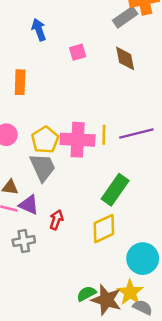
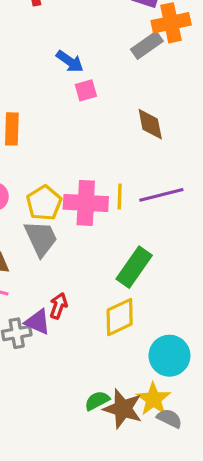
blue arrow: (39, 30) -> (70, 61), moved, turned 145
brown diamond: (125, 58) -> (150, 124), moved
purple triangle: (29, 205) -> (38, 322), moved

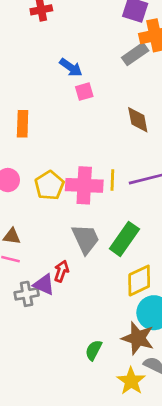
gray trapezoid: (41, 238) -> (86, 239), moved
yellow diamond: (120, 317) -> (139, 281), moved
yellow star: (153, 399) -> (131, 381), moved
green semicircle: (97, 401) -> (94, 350), turned -35
brown star: (123, 409) -> (138, 338), moved

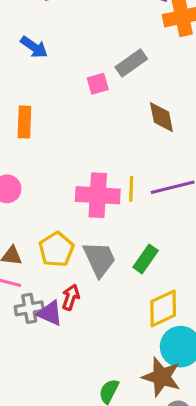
gray rectangle: (135, 54) -> (131, 63), moved
blue arrow: (71, 67) -> (34, 47), moved
yellow pentagon: (49, 185) -> (56, 249), moved
green rectangle: (124, 239) -> (146, 259), size x0.7
gray cross: (27, 294) -> (29, 308), moved

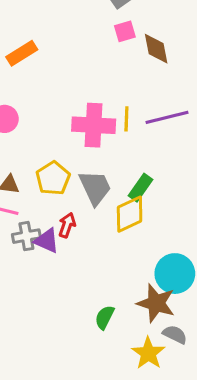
pink square: (98, 84) -> (125, 31), moved
orange rectangle: (24, 122) -> (22, 53), turned 56
yellow diamond: (163, 308) -> (130, 214), moved

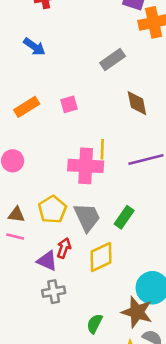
pink square: (125, 31) -> (69, 104), moved
yellow line: (126, 119) -> (102, 149), moved
yellow diamond: (130, 214) -> (101, 257), moved
gray cross: (26, 236) -> (54, 292), moved

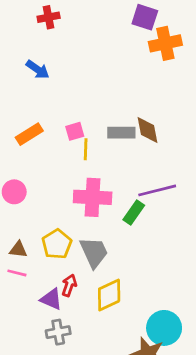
gray rectangle: (113, 60) -> (121, 133), moved, turned 35
yellow line: (102, 149) -> (86, 149), moved
green rectangle: (124, 217) -> (134, 212), moved

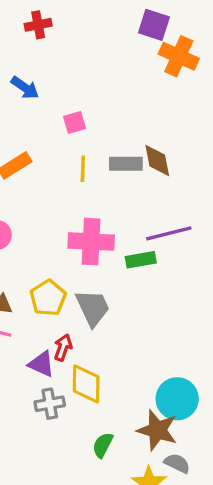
orange cross: (165, 43) -> (179, 56), turned 36
pink square: (75, 131) -> (75, 122), moved
yellow line: (86, 149) -> (83, 169), moved
green rectangle: (134, 212) -> (141, 260), turned 45
yellow diamond: (109, 295) -> (86, 384), moved, turned -64

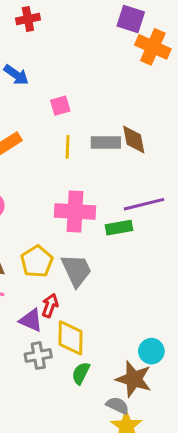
cyan circle: (177, 399) -> (151, 351), size x0.7
green semicircle: (103, 445) -> (81, 373), moved
gray semicircle: (177, 463) -> (118, 406), moved

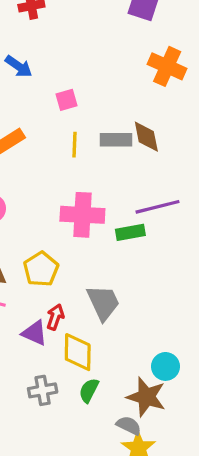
orange cross: (153, 47) -> (167, 66), moved
gray trapezoid: (76, 270) -> (103, 303), moved
gray cross: (38, 356) -> (43, 390), moved

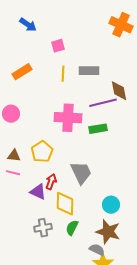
brown diamond: (146, 137) -> (119, 91), moved
purple line: (157, 207) -> (103, 103), moved
cyan circle: (165, 366) -> (111, 205), moved

